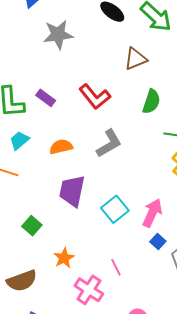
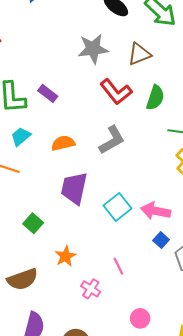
gray star: (58, 35) -> (93, 49), moved
red L-shape: (95, 97) -> (116, 92), moved
pink arrow: (152, 213) -> (156, 211), turned -104
pink cross: (89, 290) -> (91, 289), size x0.7

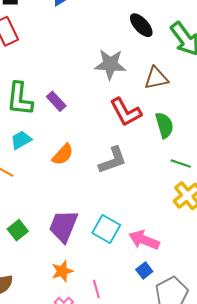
green semicircle: (155, 98) -> (164, 125), turned -45
orange semicircle: (63, 143) -> (63, 154), turned 135
purple trapezoid: (74, 188) -> (63, 226), moved
cyan square: (117, 207) -> (106, 229), turned -32
orange star: (65, 256) -> (62, 271), moved

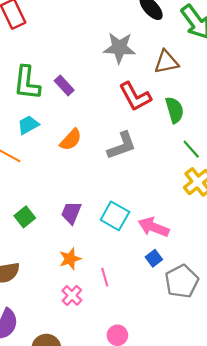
green line: (181, 164) -> (191, 149), turned 30
purple trapezoid: (63, 226) -> (71, 213), size x0.7

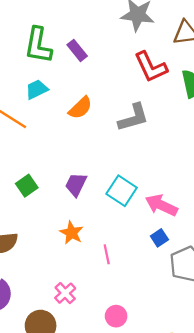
orange star: (70, 259) -> (72, 233), turned -30
pink cross: (72, 295) -> (65, 293), moved

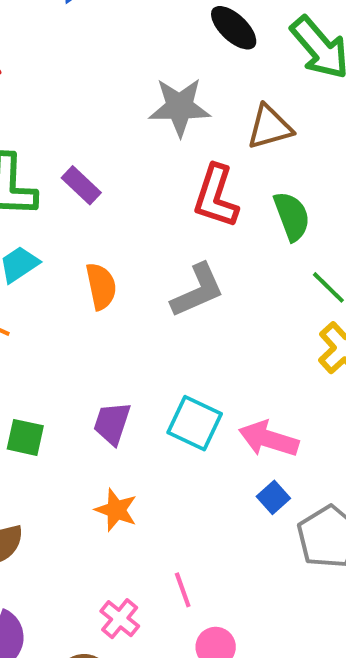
red L-shape: (151, 67) -> (216, 196), turned 51
orange semicircle: (80, 108) -> (101, 286), turned -50
green square: (27, 186) -> (25, 437), turned -35
pink line: (107, 254) -> (183, 590), moved

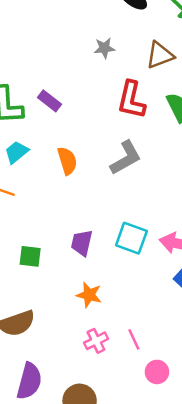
gray star: (180, 107) -> (104, 48), size x0.6
pink cross: (120, 619) -> (96, 341), moved, turned 30

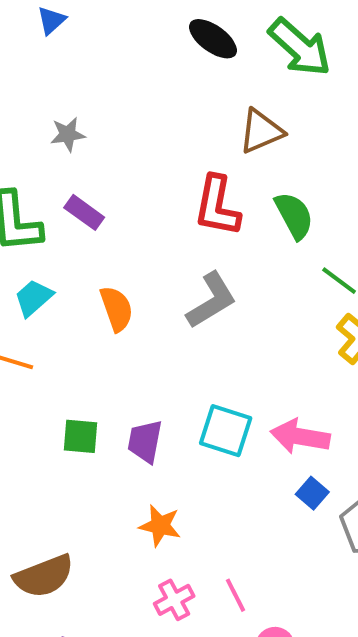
gray star: (104, 48) -> (68, 134), moved
green square: (30, 256) -> (81, 436), moved

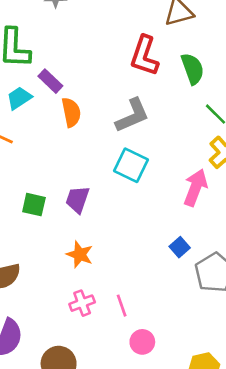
purple rectangle: (84, 212) -> (50, 81), moved
cyan square: (226, 431) -> (131, 165), moved
green square: (81, 436) -> (34, 205), moved
pink arrow: (300, 436) -> (195, 188), moved, turned 93

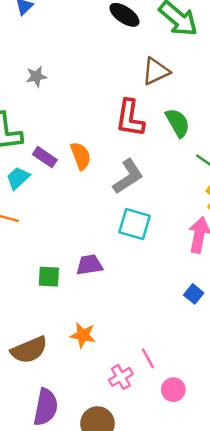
orange semicircle: (71, 112) -> (81, 156), moved
purple trapezoid: (78, 199) -> (89, 265), turned 72
orange star: (80, 254) -> (83, 335), moved
pink cross: (82, 303) -> (121, 377), moved

